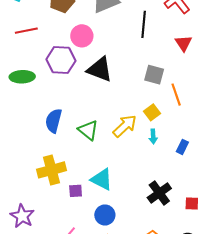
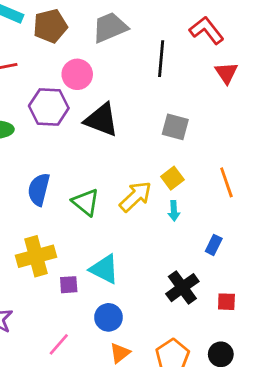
red triangle: (183, 43) -> (226, 73), moved
orange line: (176, 95) -> (226, 182), moved
blue rectangle: (182, 147) -> (214, 245), moved

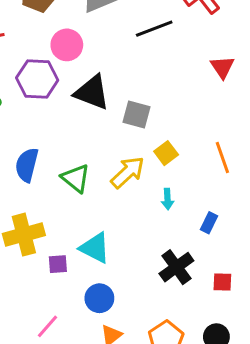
black line: (161, 59) -> (154, 29), turned 64
red triangle: (226, 73) -> (222, 67), moved
gray square: (175, 127) -> (136, 115), moved
cyan arrow: (174, 211) -> (168, 199), moved

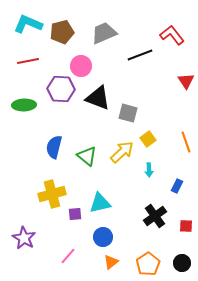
cyan triangle: (95, 248) -> (100, 203), turned -40

